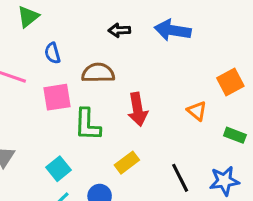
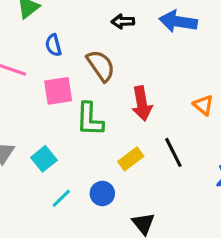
brown semicircle: (98, 73) -> (101, 66), turned 56
cyan square: (59, 169) -> (44, 159), moved
black line: (180, 178) -> (173, 152), moved

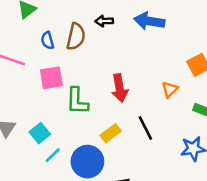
brown semicircle: (101, 66) -> (76, 37), moved, turned 48
orange triangle: (203, 105) -> (170, 89), turned 36
blue circle: (102, 193) -> (87, 162), size x1.6
cyan line: (61, 198) -> (53, 155), moved

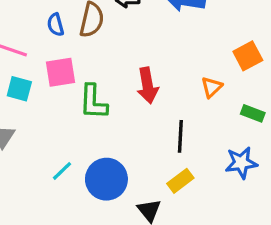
black line: (145, 128) -> (180, 136), turned 30
cyan square: (40, 133) -> (19, 89), moved, turned -36
yellow rectangle: (111, 133) -> (180, 181), moved

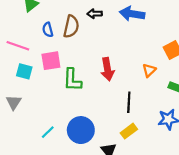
cyan line: (62, 171) -> (48, 132), moved

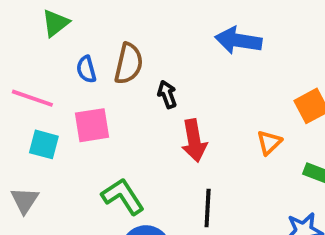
black arrow: (95, 14) -> (167, 94), moved, turned 72
green L-shape: (72, 80) -> (123, 196), moved, turned 145
black line: (129, 102) -> (208, 208), moved

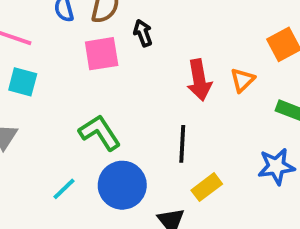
pink square: (92, 125) -> (102, 54), moved
red arrow: (194, 141) -> (199, 80), moved

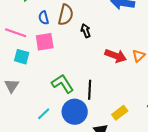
pink square: (102, 54) -> (45, 42), moved
red arrow: (199, 80) -> (116, 56), turned -60
black line: (182, 144) -> (90, 90), moved

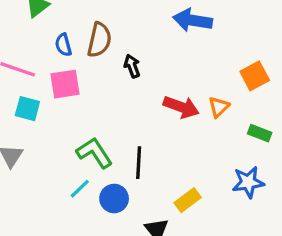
blue circle: (75, 112) -> (114, 199), size x0.7
cyan line: (44, 114) -> (80, 189), moved

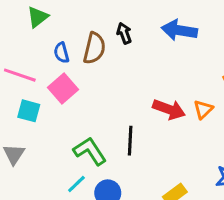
black arrow: (132, 66) -> (124, 33), moved
pink square: (65, 84) -> (63, 88), turned -32
black line: (139, 163) -> (130, 141), moved

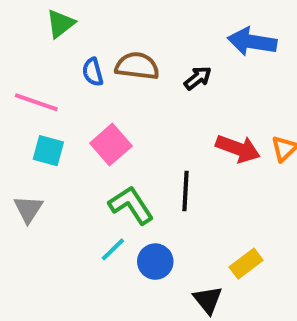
black arrow: (124, 33) -> (198, 78), moved, turned 72
brown semicircle: (94, 48) -> (137, 66), turned -96
pink square: (63, 88) -> (111, 145), moved

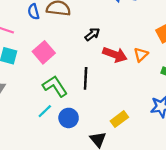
black arrow: (198, 78) -> (92, 34), moved

